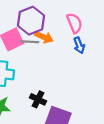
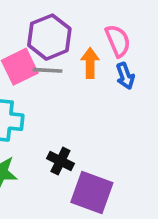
orange arrow: (44, 37) -> (90, 63), moved, turned -114

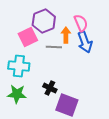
gray line: (48, 70) -> (54, 47), moved
blue arrow: (125, 76) -> (85, 42), size x1.5

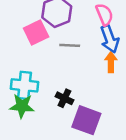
orange arrow: (66, 35) -> (111, 62), moved
cyan cross: (19, 66) -> (25, 85), moved

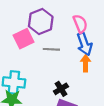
black cross: (64, 98) -> (61, 89), moved, turned 32

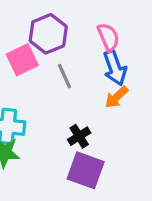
gray line: (51, 49) -> (64, 76), turned 63
orange arrow: (86, 63) -> (117, 97), turned -133

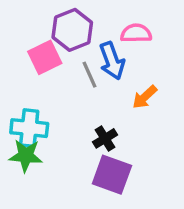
pink semicircle: (108, 37) -> (136, 33), turned -68
blue arrow: (115, 68) -> (112, 61), moved

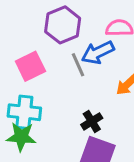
pink square: (45, 57) -> (30, 66), moved
blue arrow: (112, 61) -> (98, 52), turned 84

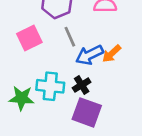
blue arrow: (98, 52) -> (89, 55), moved
cyan cross: (24, 112) -> (50, 86), moved

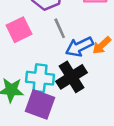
black cross: (82, 85) -> (72, 77), size x1.6
purple square: (87, 112) -> (40, 104), moved

